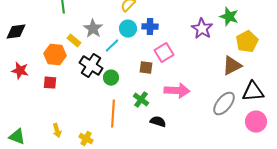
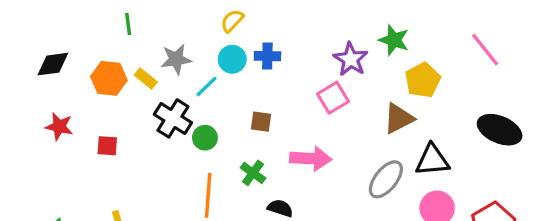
gray star: (93, 29) -> (176, 59), turned 30
pink square: (164, 53) -> (333, 98), moved
orange hexagon: (55, 55) -> (109, 78), moved

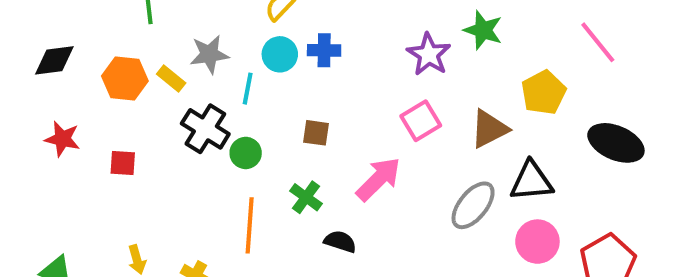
yellow pentagon: (423, 80) -> (544, 93), moved
cyan line: (207, 86) -> (248, 89), turned -35
pink square: (333, 98) -> (421, 121), moved
pink arrow: (311, 159) -> (378, 179), turned -48

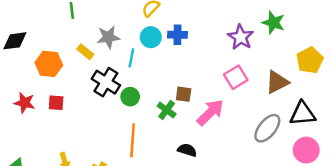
orange hexagon: (125, 78) -> (49, 64), moved
brown square: (316, 133) -> (184, 94), moved
red star: (62, 139) -> (25, 103), moved
green cross: (306, 197) -> (167, 110), moved

